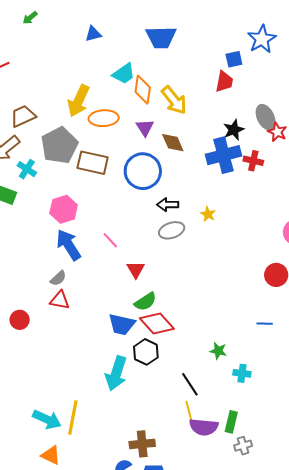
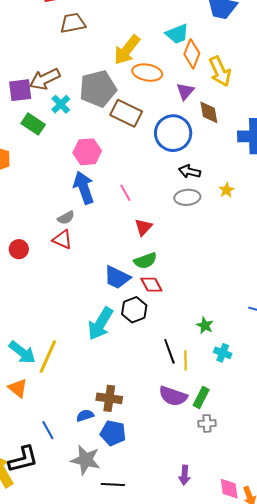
brown trapezoid: (23, 116) -> (73, 23), moved
red diamond: (157, 324) -> (151, 285), size x0.7
yellow line: (189, 411) -> (185, 360), moved

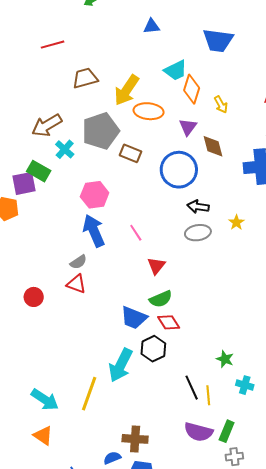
brown trapezoid: (73, 23) -> (85, 78), moved
yellow arrow: (220, 71) -> (221, 105), size x0.6
purple square: (20, 90) -> (24, 183), moved
brown rectangle: (126, 113) -> (131, 153), size x0.7
yellow line: (48, 357) -> (89, 394), moved

